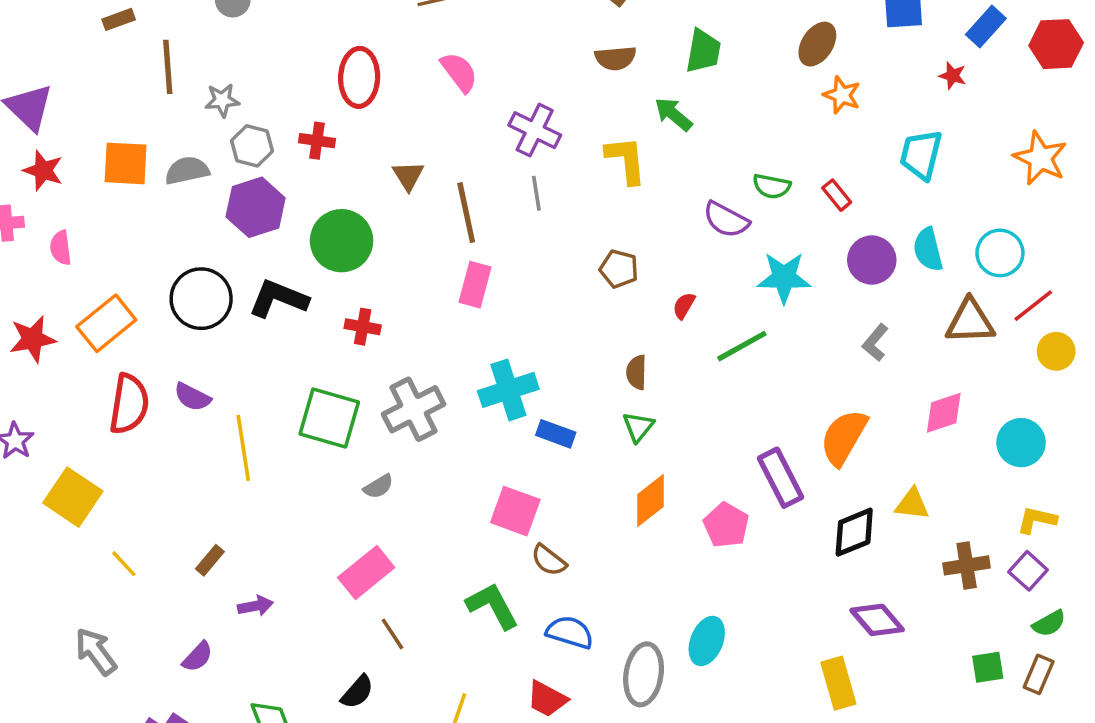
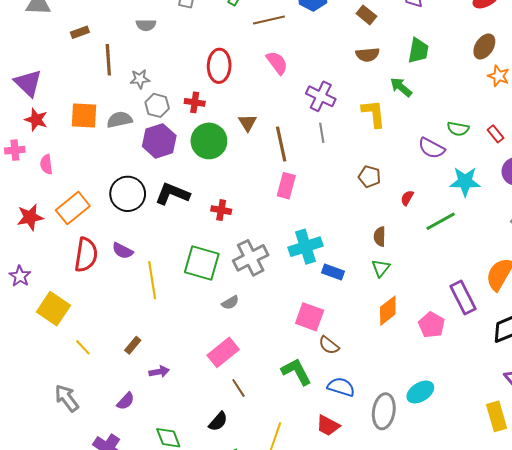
green circle: (342, 241) -> (209, 141), moved
cyan ellipse: (707, 641) -> (420, 392), turned 36

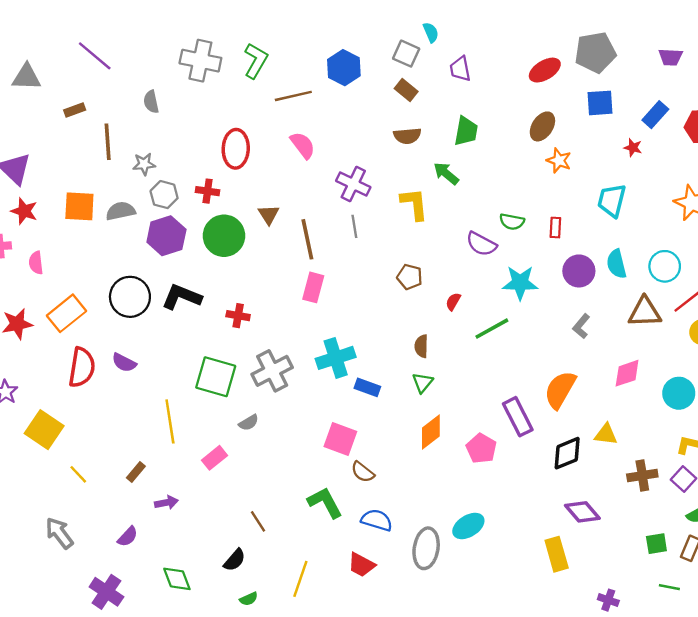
gray semicircle: (146, 25) -> (151, 102), turned 78
red rectangle: (496, 134) -> (555, 228), turned 42
yellow line: (152, 280) -> (170, 421), moved
pink rectangle: (223, 352) -> (215, 458), moved, size x0.7

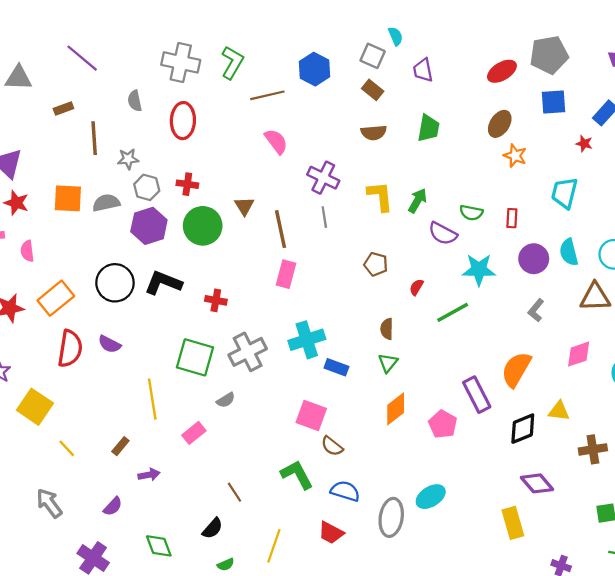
red ellipse: (236, 149) -> (183, 121), moved
green arrow: (446, 173) -> (418, 201), moved, turned 80

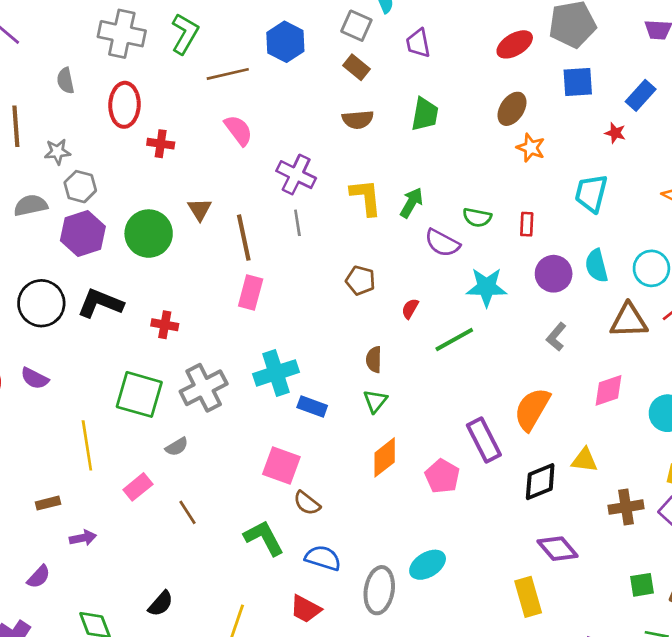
red cross: (187, 184) -> (161, 144), moved
brown rectangle: (120, 446) -> (48, 503), turned 36
brown line: (234, 492) -> (187, 512), moved

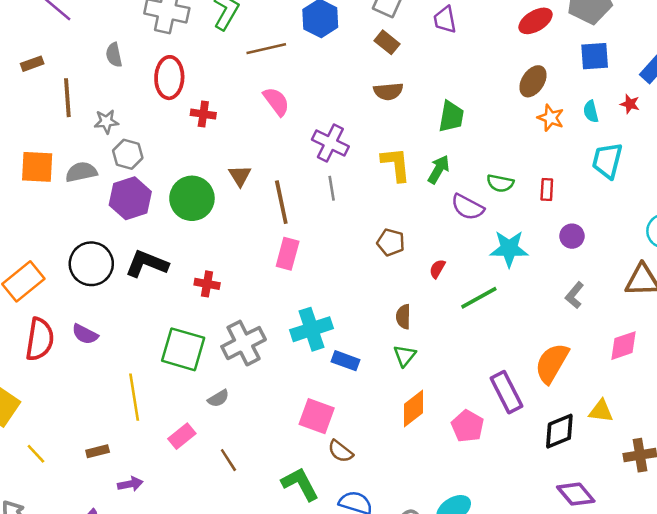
green trapezoid: (425, 114) -> (451, 117), moved
cyan semicircle: (596, 266) -> (591, 112), moved, size x0.7
purple circle: (554, 274) -> (572, 236), size x0.7

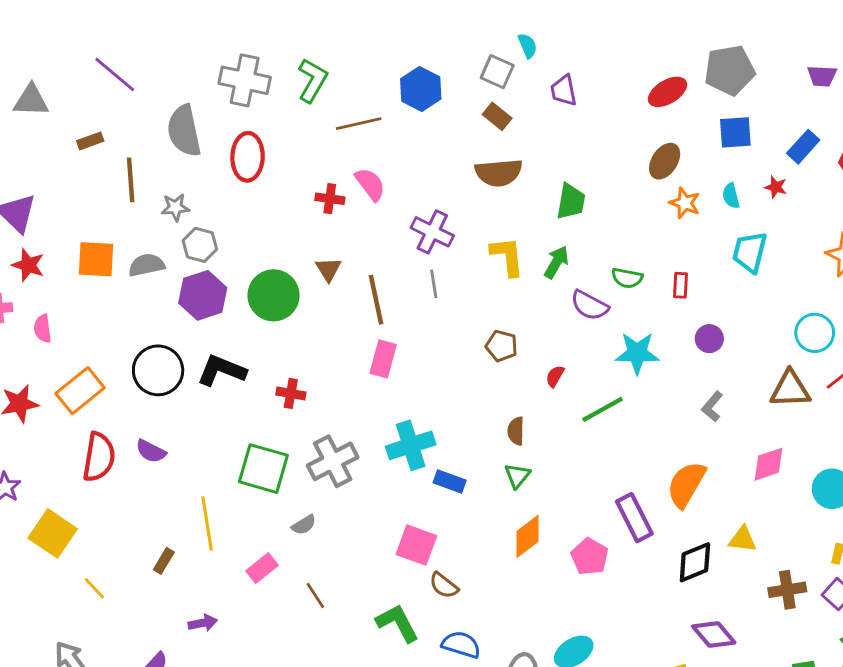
gray semicircle: (114, 55) -> (184, 131), size x1.8
brown semicircle: (388, 91) -> (499, 173), size x1.4
red cross: (203, 114) -> (330, 199), moved
brown rectangle: (98, 451) -> (164, 561), moved, turned -45

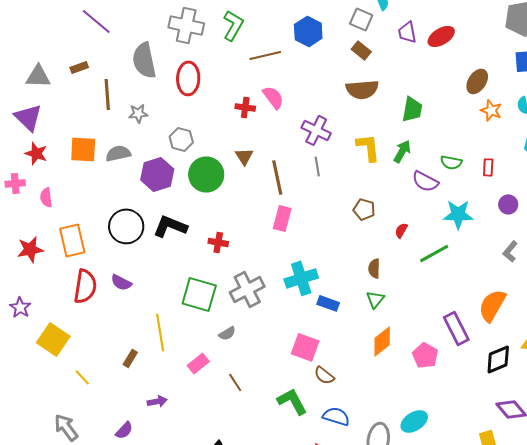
red ellipse: (667, 92) -> (441, 36), moved
gray triangle: (31, 101) -> (38, 76), moved
gray hexagon: (200, 245) -> (181, 139), moved
orange rectangle: (80, 391) -> (72, 240), turned -64

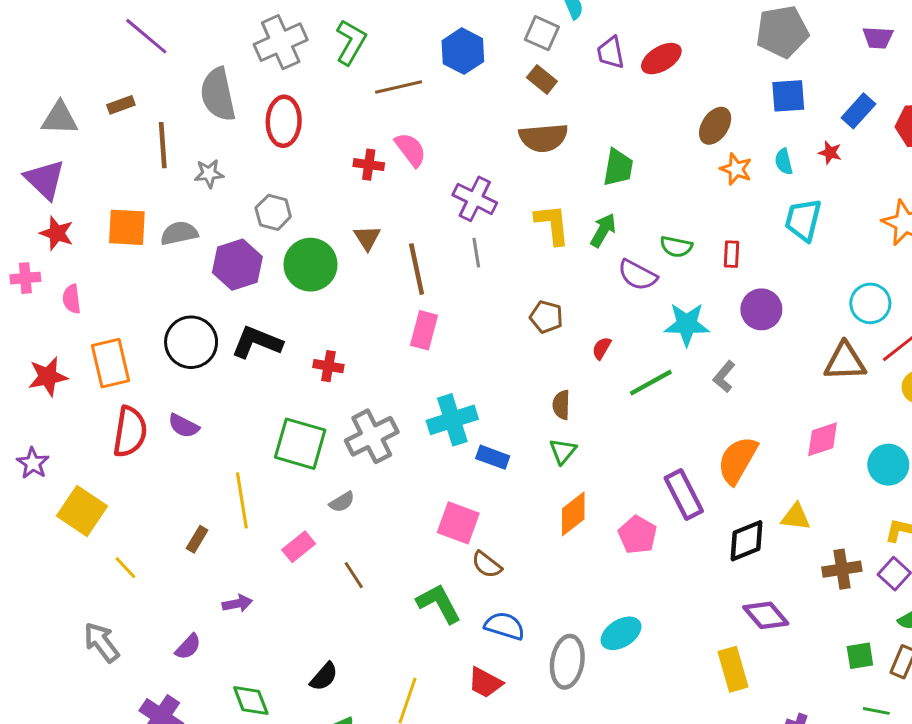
gray cross: (186, 25) -> (281, 42), turned -36
purple circle: (508, 204) -> (761, 309), size x1.4
gray L-shape: (510, 251) -> (724, 377), moved

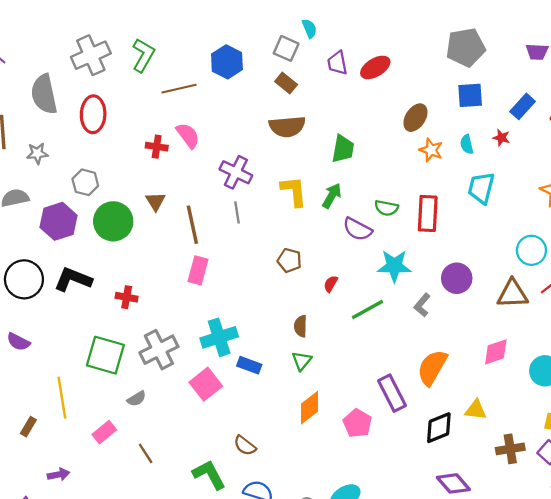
red rectangle: (732, 254) -> (428, 214), size x1.8
purple circle: (761, 309) -> (457, 278), moved
pink square: (458, 523) -> (206, 384), moved, turned 32

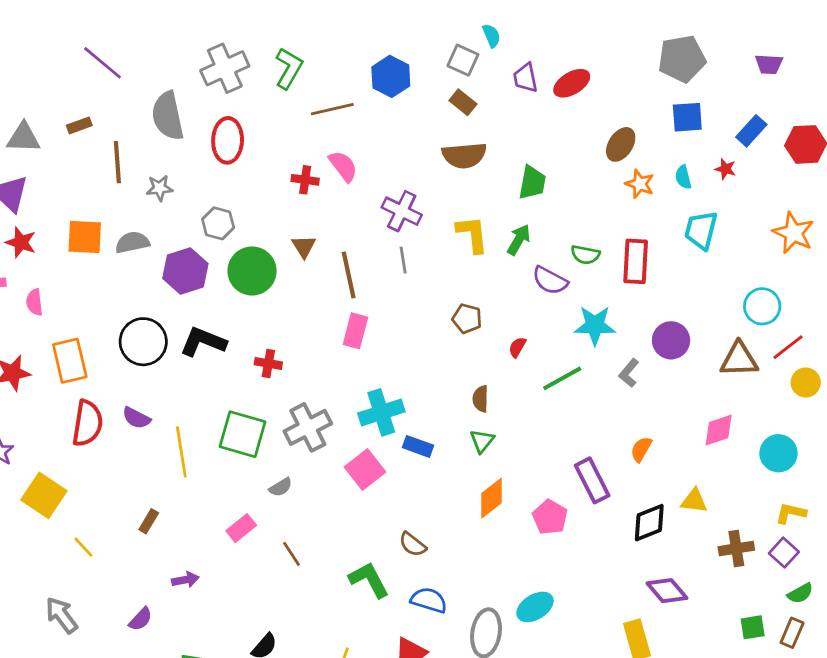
orange semicircle: (432, 367) -> (641, 449), size x0.6
yellow line: (62, 398) -> (181, 452), moved

